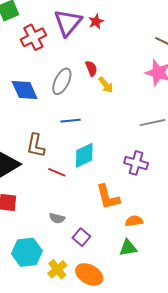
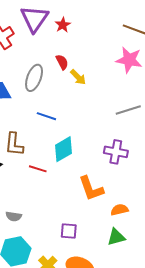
red star: (96, 22) -> (63, 25), moved
blue line: (70, 121) -> (46, 116), turned 30
gray semicircle: (57, 218) -> (14, 216), moved
purple square: (81, 237) -> (69, 231), turned -30

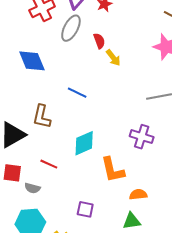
gray ellipse: (34, 78) -> (71, 28), moved
cyan diamond: (64, 149) -> (84, 143), moved
red line: (38, 169) -> (49, 164), moved

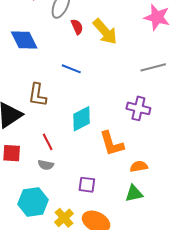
red semicircle: (99, 41) -> (77, 27), moved
yellow arrow: (113, 58) -> (105, 32), size x1.6
red line: (49, 164) -> (48, 142), turned 42
gray semicircle: (32, 188) -> (46, 165), moved

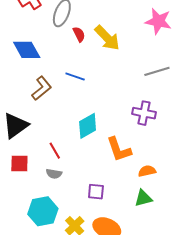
brown L-shape: (37, 95) -> (42, 88), moved, turned -135

